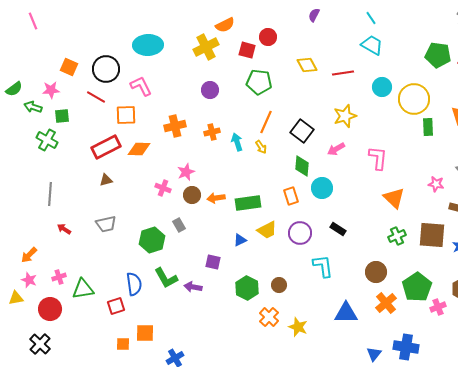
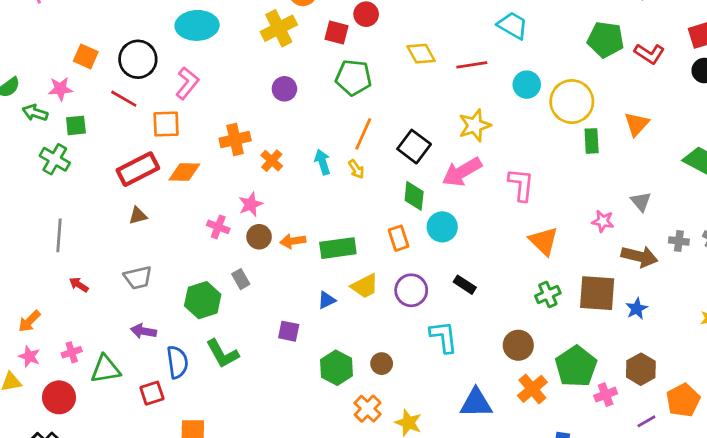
pink L-shape: (141, 86) -> (187, 83), turned 65
orange cross: (212, 132) -> (272, 161), moved, turned -35
pink arrow: (336, 149) -> (462, 172), size x1.6
purple arrow: (193, 287) -> (144, 331), moved

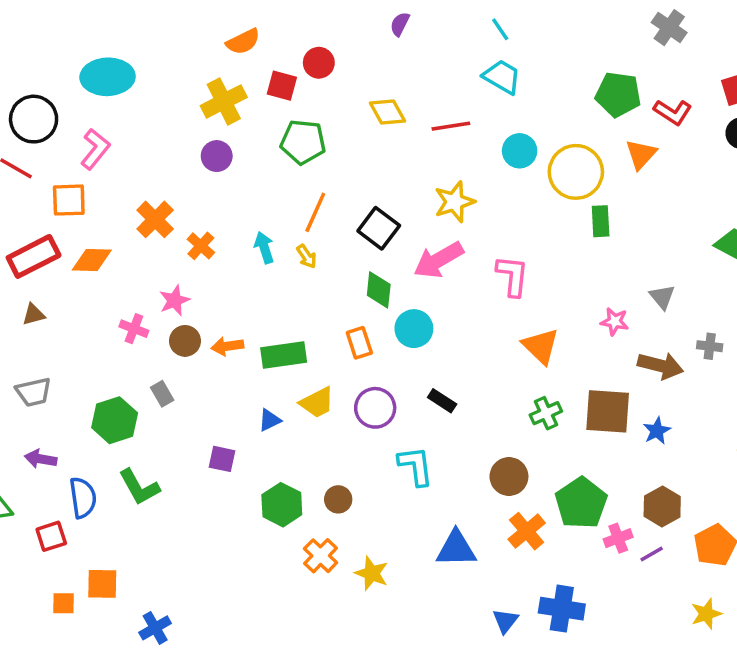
yellow cross: (279, 28) -> (224, 101), moved
orange triangle: (637, 124) -> (641, 154), moved
orange cross: (235, 140) -> (155, 219), turned -32
purple line: (646, 421) -> (652, 554), moved

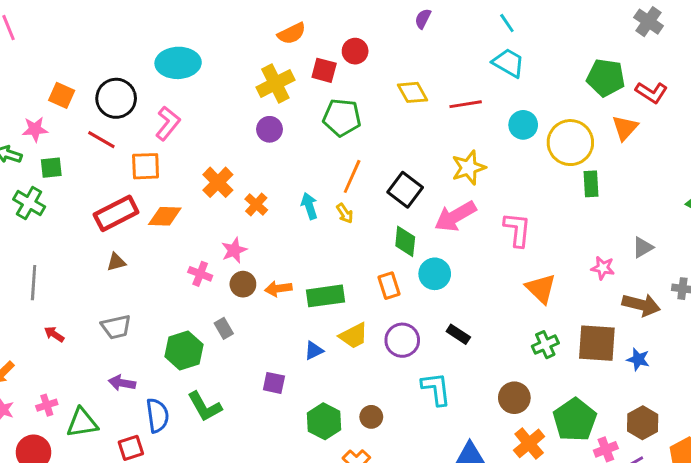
gray triangle: (662, 297) -> (643, 247), turned 40
blue star: (657, 431) -> (638, 359), turned -30

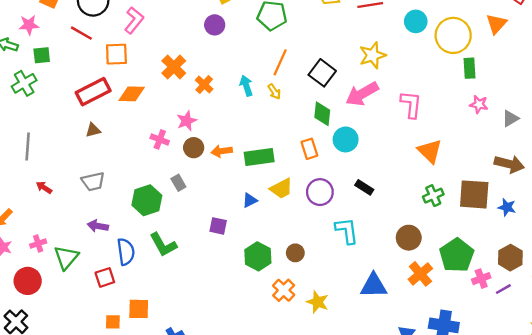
green cross: (29, 203) -> (24, 83), turned 30
pink star: (603, 268) -> (479, 104), moved
green triangle: (82, 423) -> (66, 258), turned -40

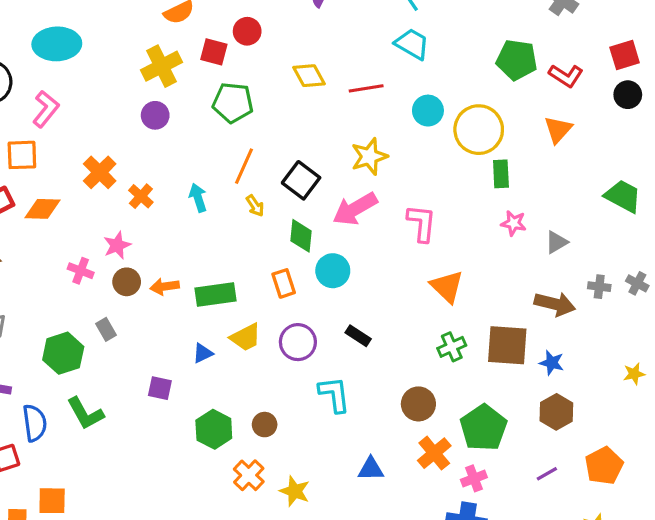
orange triangle: (496, 24) -> (558, 130), moved
yellow arrow: (274, 92) -> (255, 206), moved
brown hexagon: (510, 258) -> (556, 412), moved
pink cross: (481, 279) -> (474, 478), moved
blue triangle: (374, 286) -> (371, 469), size x0.7

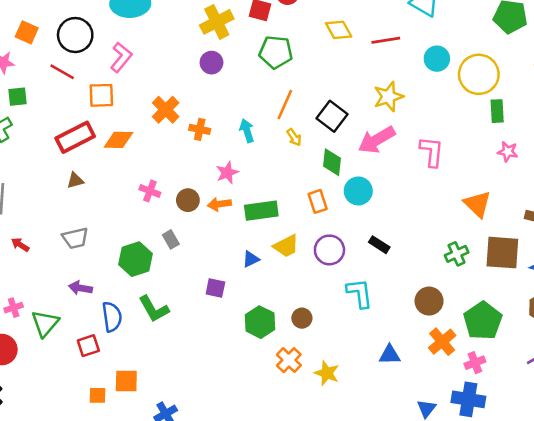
orange cross: (141, 196) -> (200, 129), turned -30
pink star: (117, 245) -> (227, 173), moved
orange triangle: (447, 287) -> (478, 204), moved

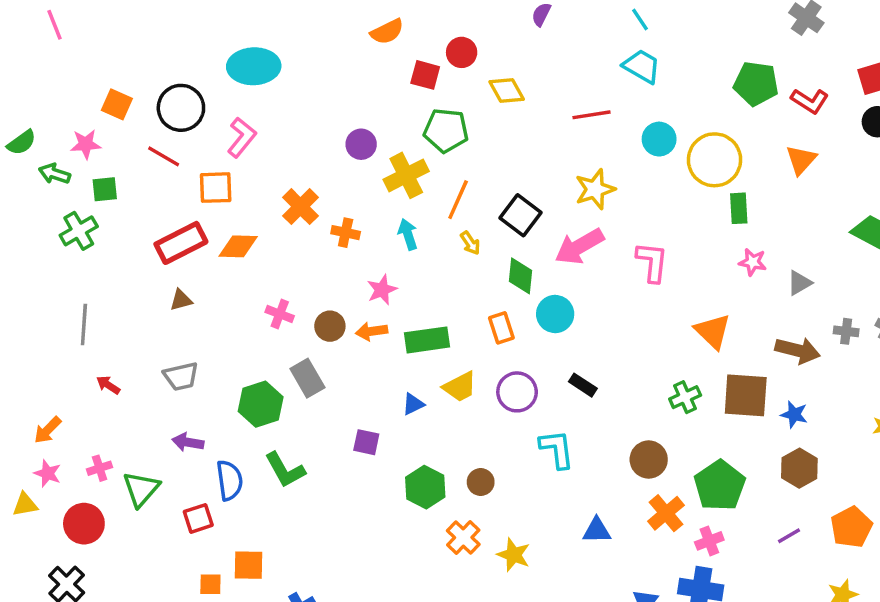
yellow cross: (217, 22) -> (406, 175), moved
yellow diamond: (339, 30) -> (507, 91), moved
gray rectangle: (171, 239) -> (307, 378), size x1.5

